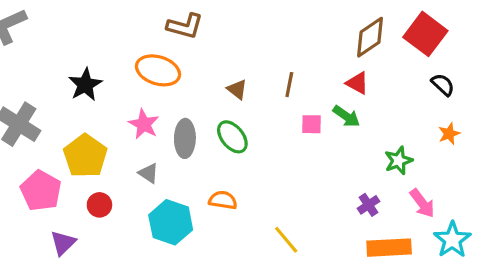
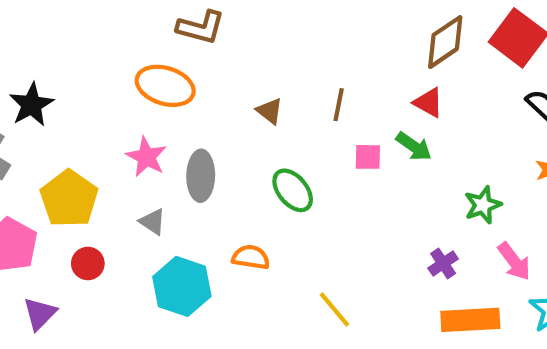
black star: (85, 85) -> (31, 105), moved
green ellipse: (232, 137) -> (293, 190), moved

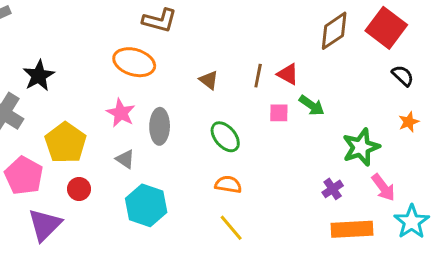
red triangle: (428, 103) -> (288, 74), moved
green star: (483, 205) -> (361, 147), size x1.4
orange semicircle: (251, 257) -> (228, 185), moved
yellow line: (334, 309) -> (231, 228), moved
purple triangle: (40, 314) -> (45, 225), size x1.4

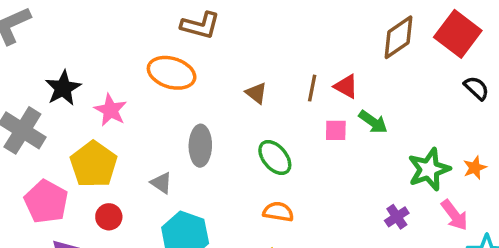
pink star: (121, 113) -> (111, 110), moved
orange star: (409, 122) -> (475, 168), moved

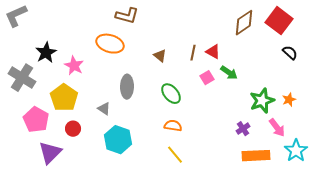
pink square: (336, 130) -> (207, 78), turned -32

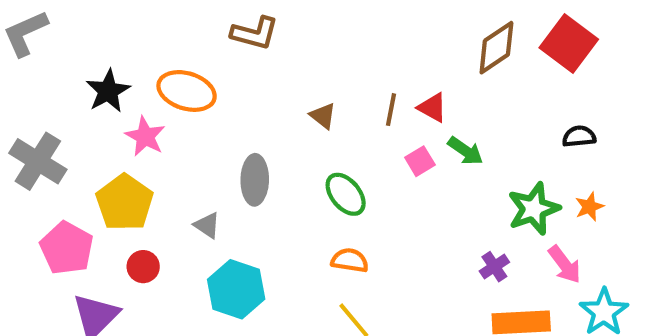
orange ellipse: (110, 44) -> (187, 91), moved
black star: (46, 53) -> (108, 91), moved
black semicircle: (290, 53) -> (579, 136), moved, turned -49

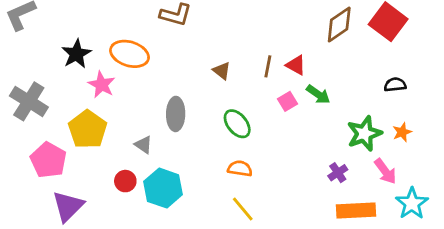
red circle: (143, 267) -> (125, 181), moved

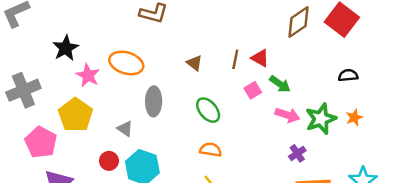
orange ellipse: (130, 54) -> (126, 63), moved
gray cross: (29, 101) -> (23, 90), turned 36
pink arrow: (385, 171) -> (287, 115), moved, turned -35

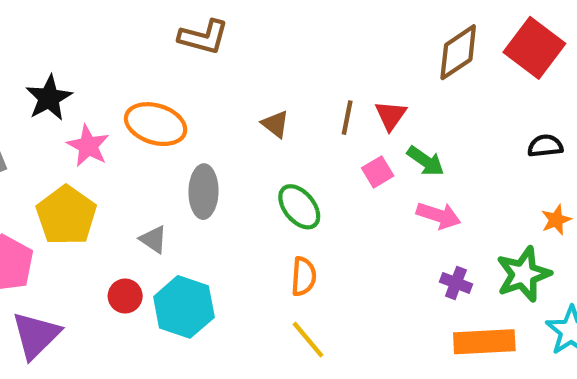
red triangle: (260, 58) -> (391, 115), turned 36
green star: (321, 119) -> (523, 274), moved
orange semicircle: (211, 150) -> (304, 276), turned 85
purple cross: (297, 153) -> (456, 283), turned -35

